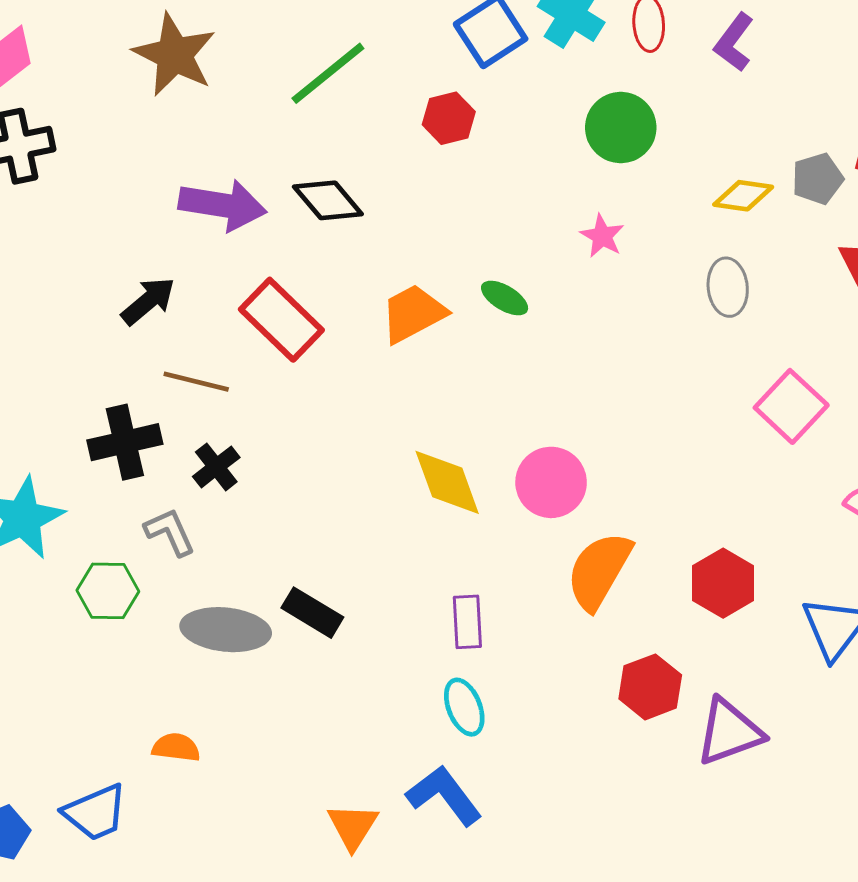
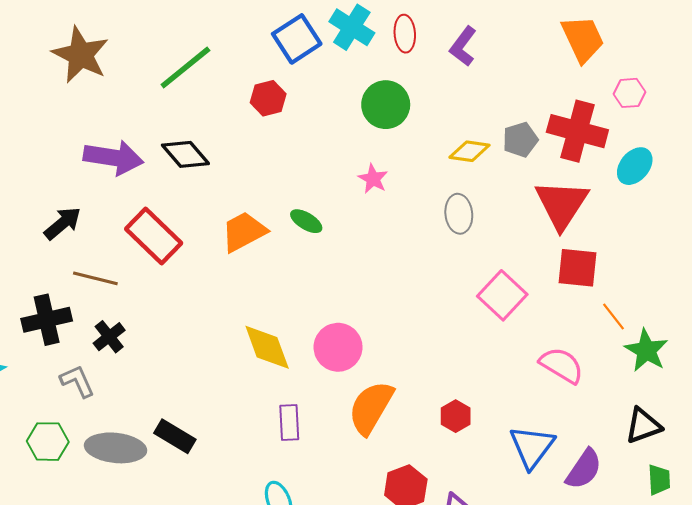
red hexagon: (723, 583) -> (456, 416), size x0.7
green hexagon: (108, 591) -> (48, 442), moved
purple rectangle: (467, 622) -> (289, 422), moved

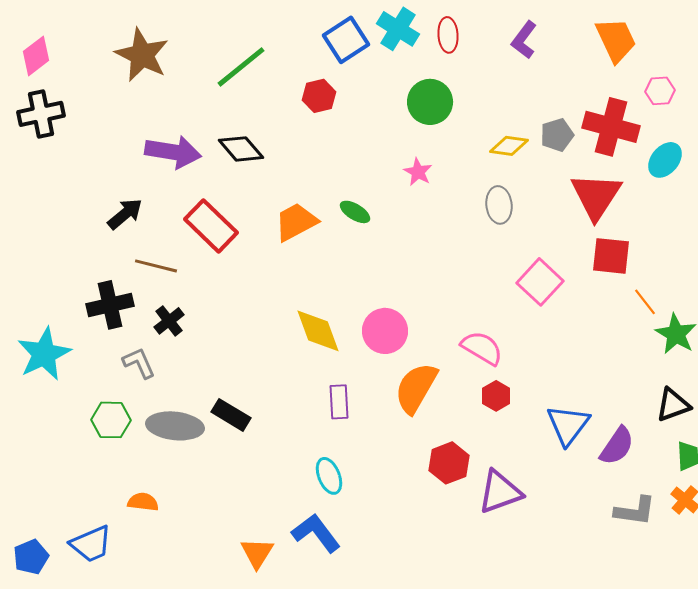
purple L-shape: (463, 46) -> (524, 40), moved
pink semicircle: (562, 365) -> (482, 348), moved

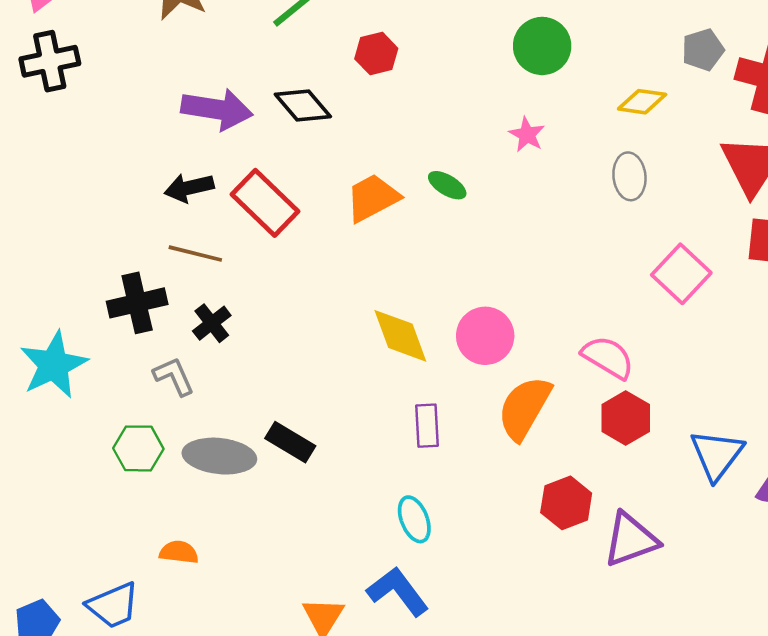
red hexagon: (319, 96) -> (376, 54), moved
gray pentagon: (557, 135) -> (703, 50), moved
black arrow: (125, 214) -> (189, 188), moved, turned -153
red hexagon: (496, 396) -> (626, 418), size x1.4

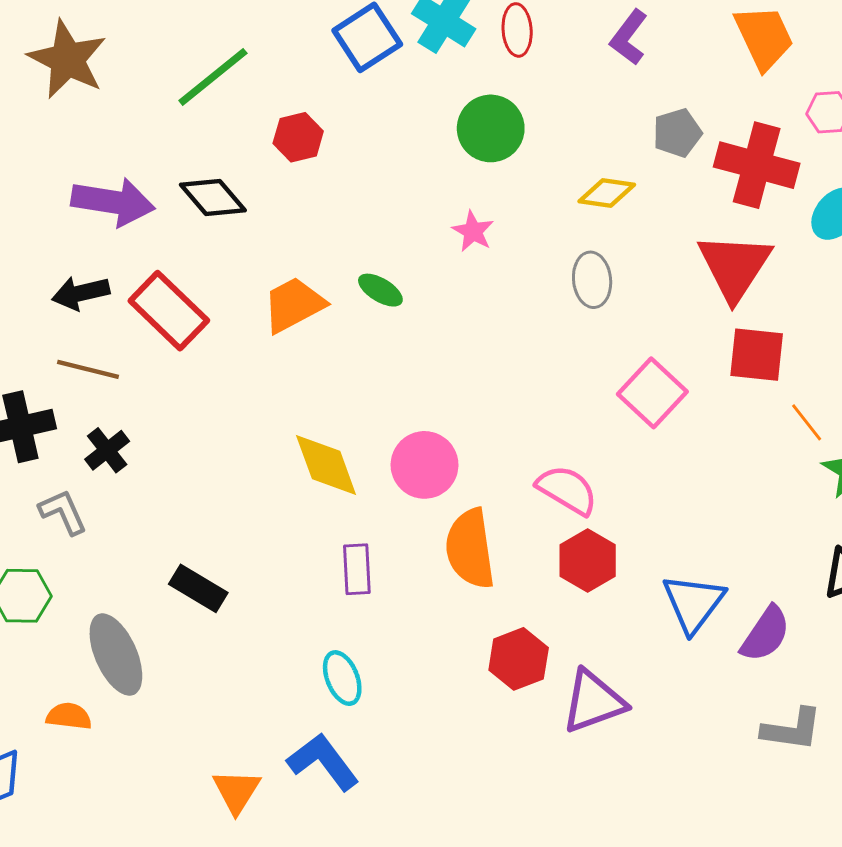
orange semicircle: (524, 408) -> (470, 549), turned -38
gray ellipse: (219, 456) -> (116, 655), moved, turned 60

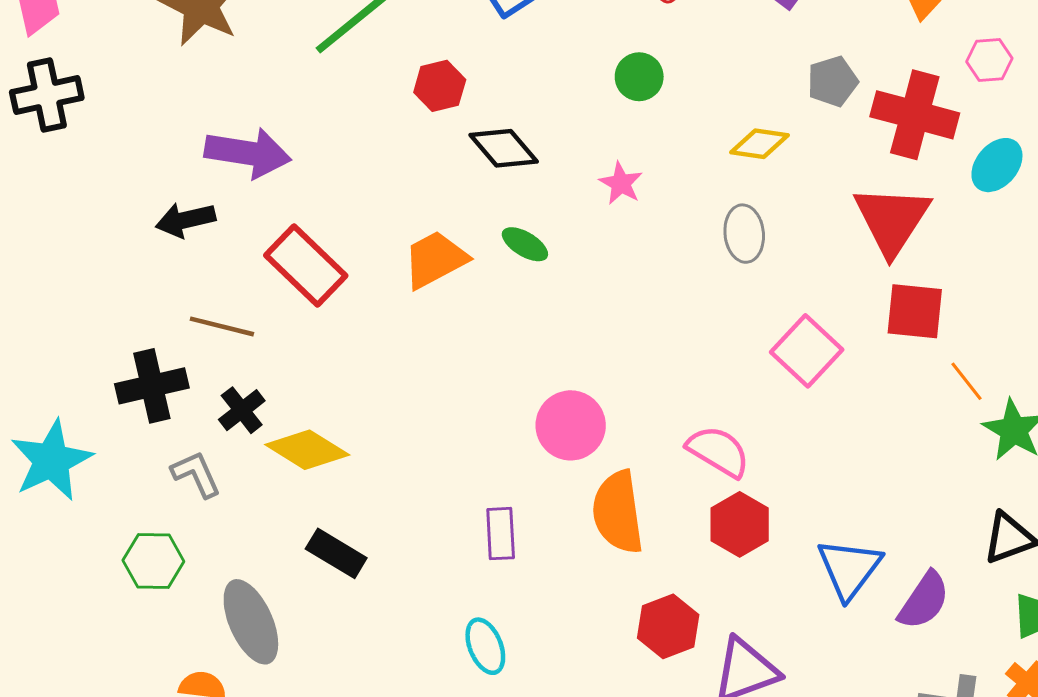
green circle: (491, 128) -> (639, 77), size x0.7
black diamond: (213, 197) -> (504, 148), moved
black arrow: (81, 293) -> (185, 220), moved
yellow diamond: (326, 465) -> (307, 450), moved, turned -38

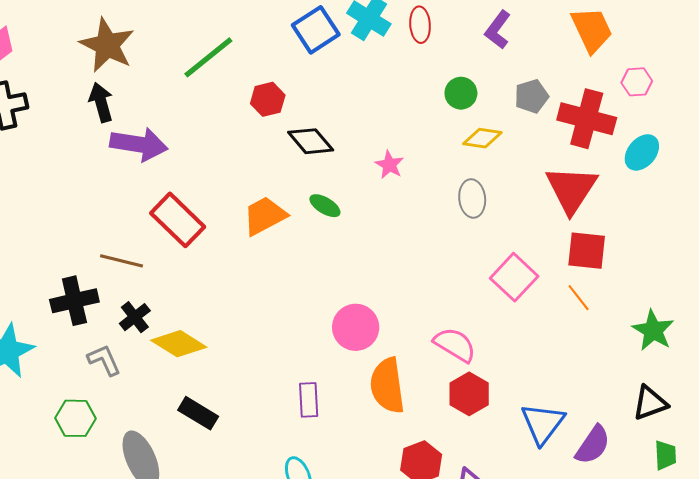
green circle: (639, 77) -> (461, 93), moved
black arrow: (185, 220) -> (101, 102), moved, turned 87
orange line: (967, 381) -> (579, 298), moved

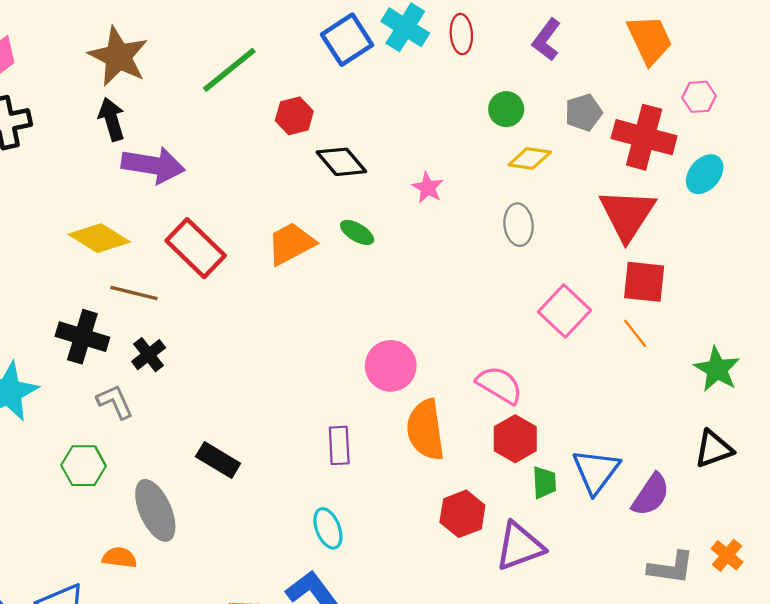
black cross: (74, 301) -> (82, 337), turned 30
yellow diamond: (179, 344) -> (99, 238), moved
green trapezoid: (665, 455) -> (544, 482), moved

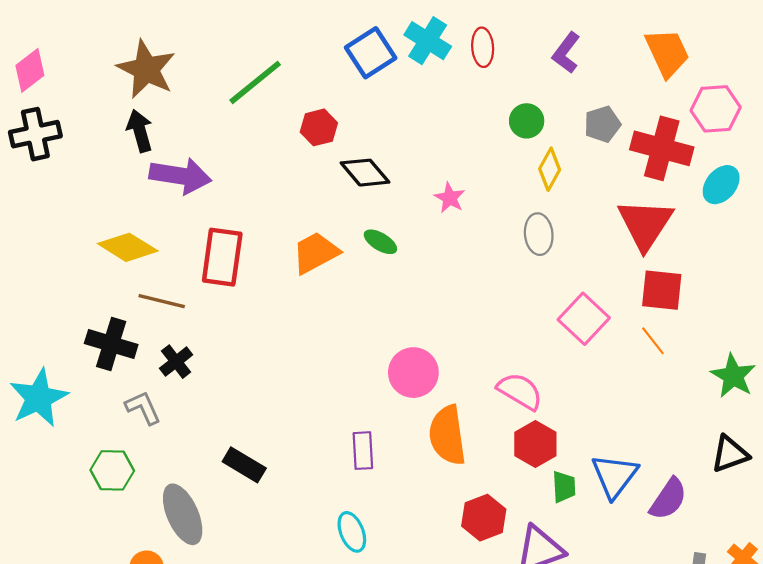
pink hexagon: (699, 97) -> (716, 109), size x1.5
yellow diamond: (530, 158) -> (550, 169), turned -69
red rectangle: (196, 248) -> (222, 257), turned 54

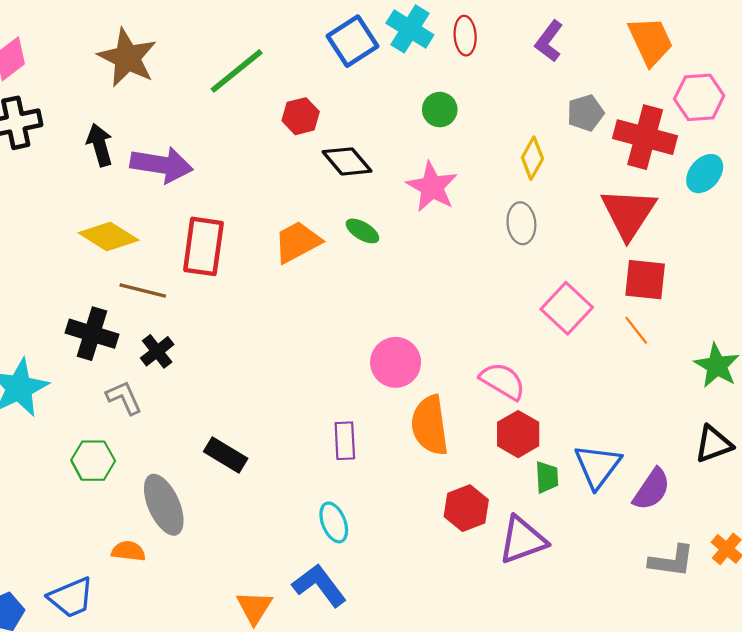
green circle: (527, 121) -> (440, 110), moved
black arrow: (140, 131) -> (100, 145), moved
pink star: (450, 198) -> (432, 187), size x1.6

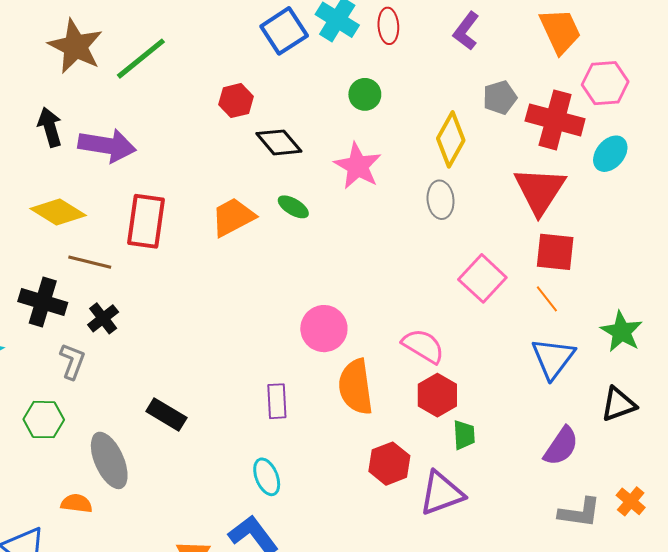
green line: (237, 71) -> (141, 59), moved
yellow diamond: (532, 158) -> (451, 139), size x1.4
gray L-shape: (124, 398) -> (72, 361), turned 45
blue triangle: (598, 466) -> (553, 358), moved

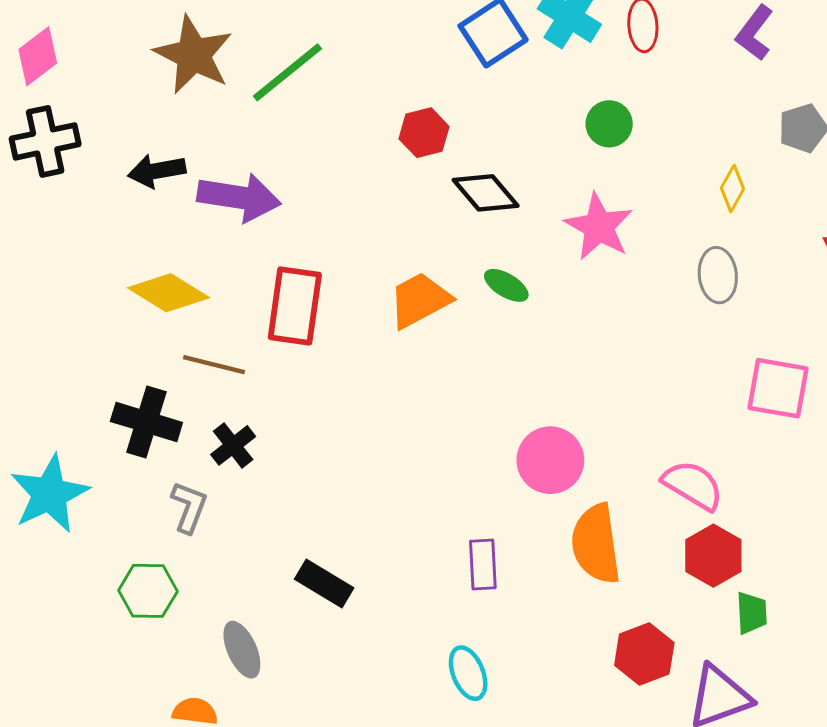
black arrow: (50, 127) -> (157, 171), turned -84
yellow diamond: (451, 139) -> (732, 188), size x0.6
pink square: (482, 278) -> (778, 388), turned -33
gray ellipse: (109, 460) -> (242, 650), size x0.7

